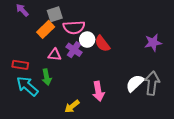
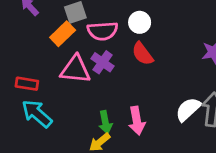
white circle: (87, 40) -> (140, 22), moved
pink triangle: (55, 55) -> (75, 69), size x1.6
green arrow: (47, 77) -> (105, 122), moved

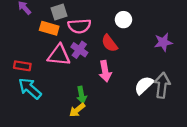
white circle: (140, 22) -> (123, 20), moved
orange rectangle: (63, 34) -> (49, 28), turned 60
pink arrow: (137, 121) -> (105, 71), moved

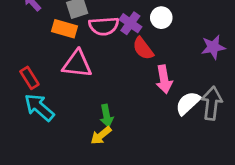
purple cross: (79, 50) -> (130, 23), moved
red rectangle: (22, 66) -> (29, 78), turned 49
pink arrow: (105, 71) -> (164, 79), moved

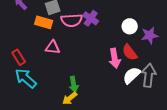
white circle: (161, 18) -> (130, 26), moved
red semicircle: (143, 48) -> (130, 52), moved
pink triangle: (77, 64) -> (53, 47), size x0.7

